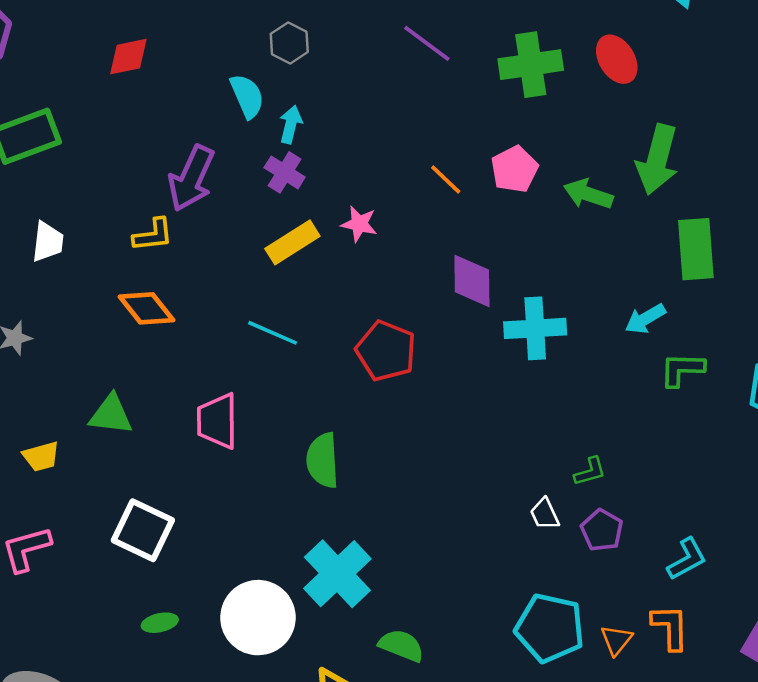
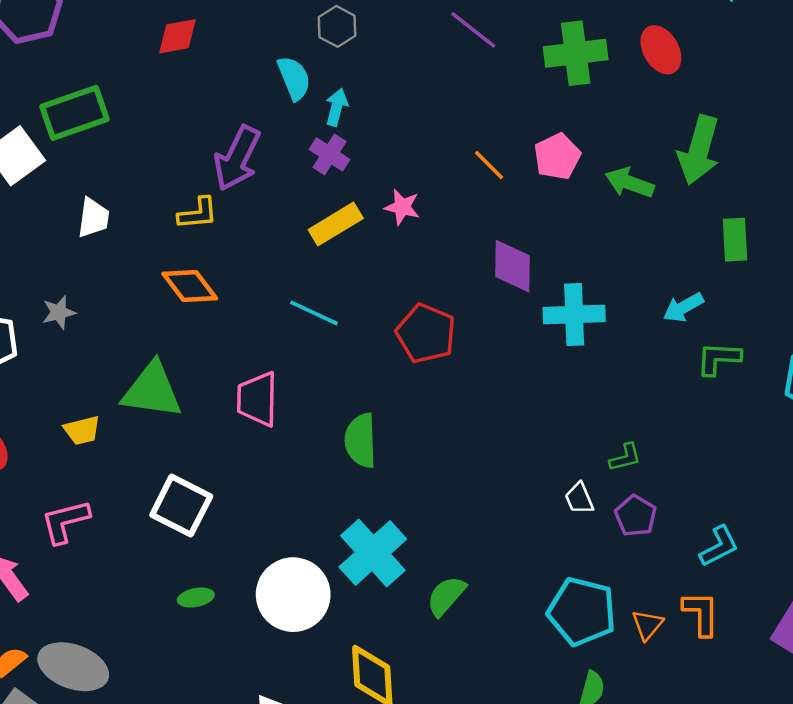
green rectangle: (696, 249) -> (735, 240), size x0.7
green triangle: (111, 415) -> (152, 390), size x1.4
green semicircle: (401, 645) -> (446, 596), moved, turned -72

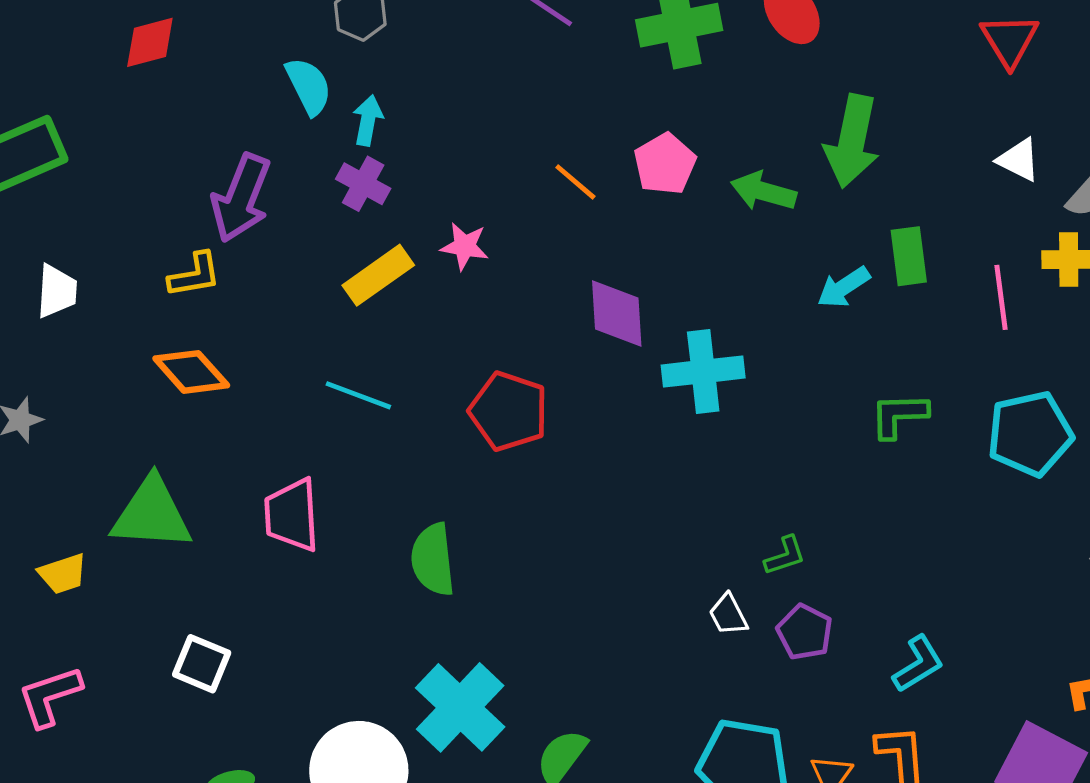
cyan arrow: (683, 307) -> (844, 287), moved
white square: (181, 506) -> (202, 664), size x0.7

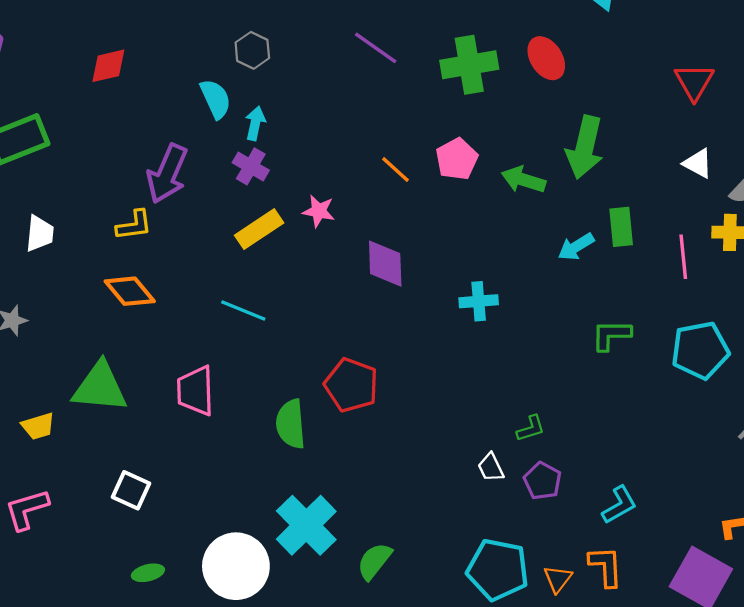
purple diamond: (617, 313) -> (385, 264), moved
cyan cross: (703, 371) -> (479, 301), size x0.7
red pentagon: (509, 411) -> (351, 385), moved

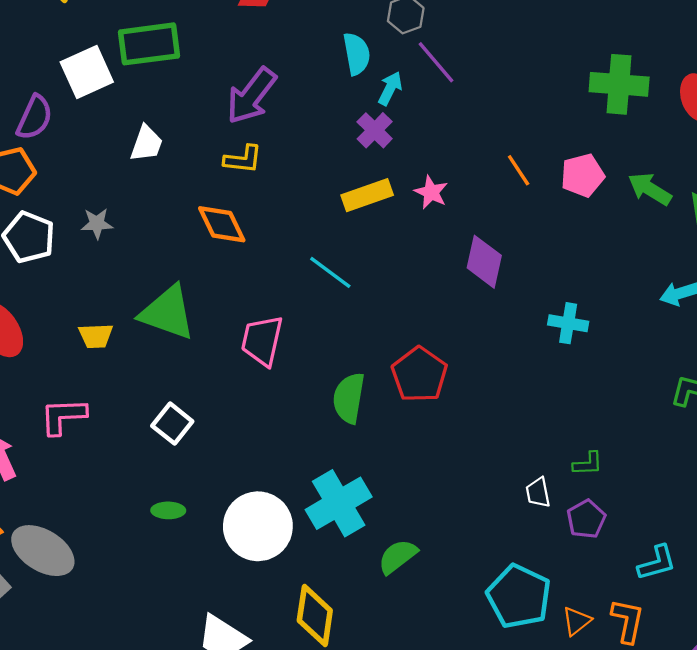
purple line: (376, 48) -> (436, 62), moved
purple arrow: (167, 174) -> (251, 96), moved
green arrow: (523, 180) -> (650, 189), moved

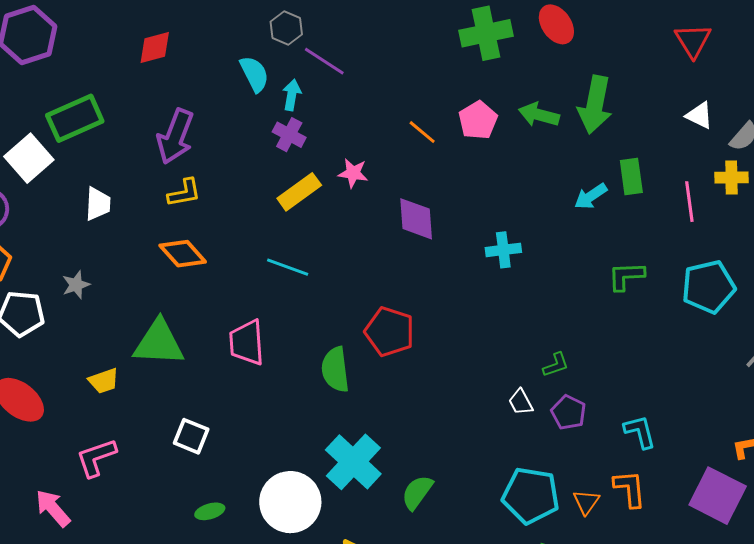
cyan L-shape: (657, 563) -> (640, 432), turned -72

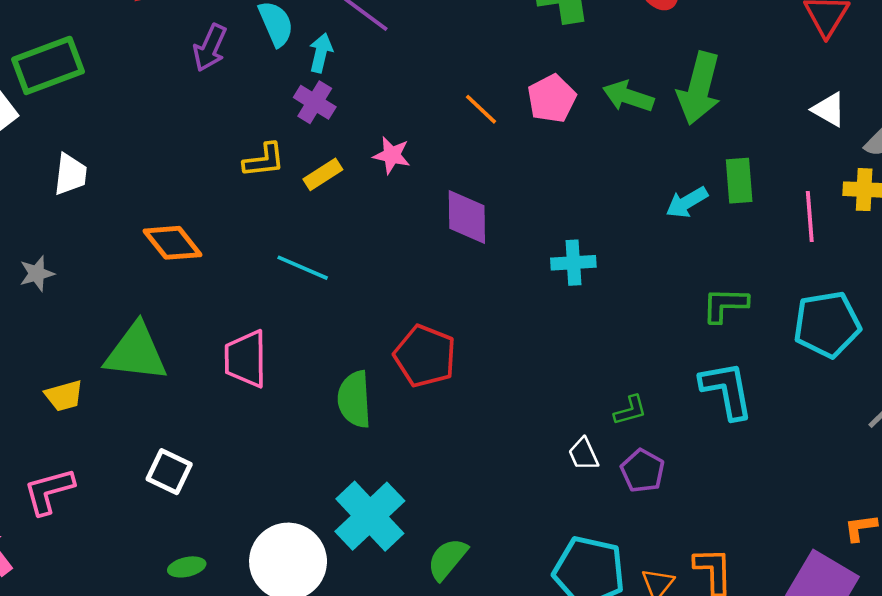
purple arrow: (175, 137) -> (210, 48), moved, size x0.7
yellow rectangle: (299, 192) -> (323, 174), size x0.7
yellow L-shape: (184, 193) -> (264, 160), moved
cyan L-shape: (640, 432) -> (727, 390), moved, size x1.4

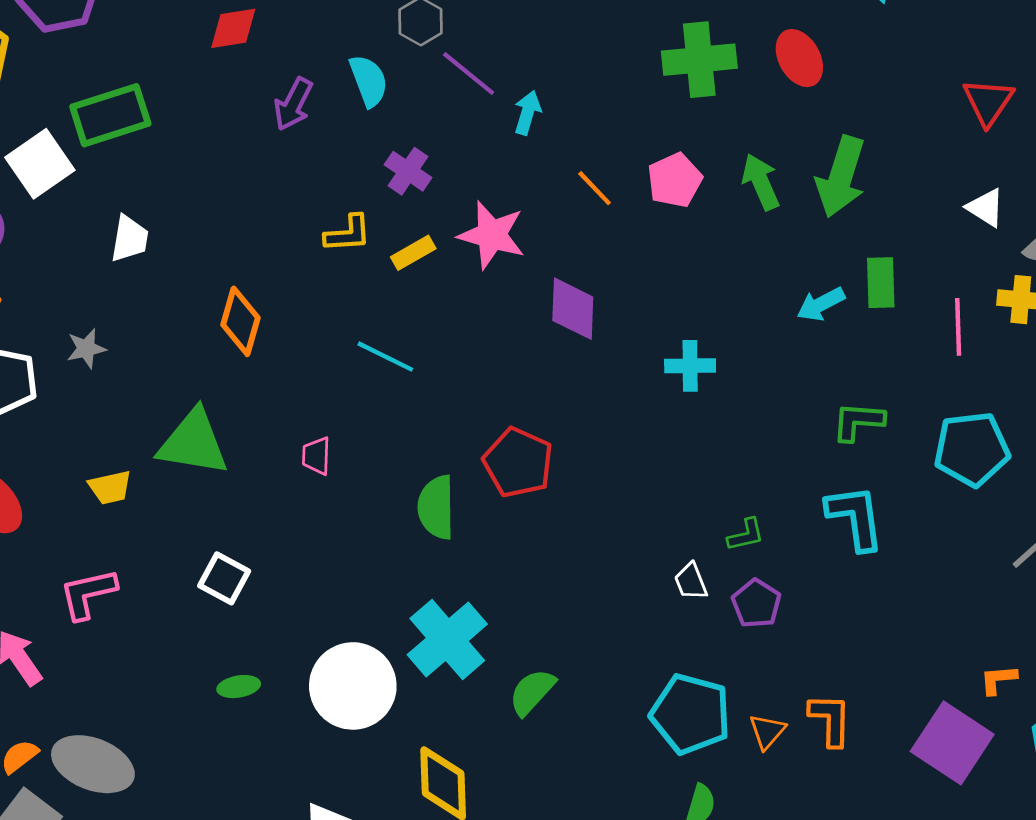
cyan arrow: (321, 53) -> (528, 113), moved
green arrow: (628, 96) -> (761, 182), turned 45
pink star: (392, 155) -> (492, 235), size x1.6
orange diamond: (172, 243) -> (240, 321), turned 52
pink trapezoid: (246, 359) -> (316, 456), size x0.6

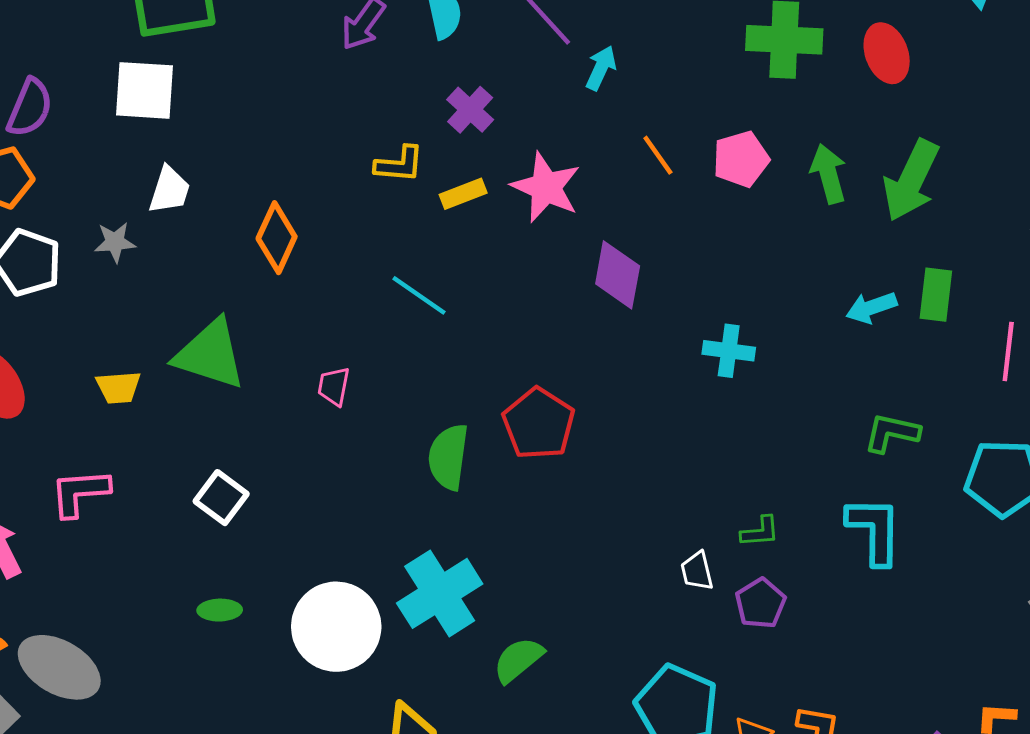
white square: (40, 164) -> (145, 90), moved, turned 30
white trapezoid: (129, 239) -> (169, 190), moved

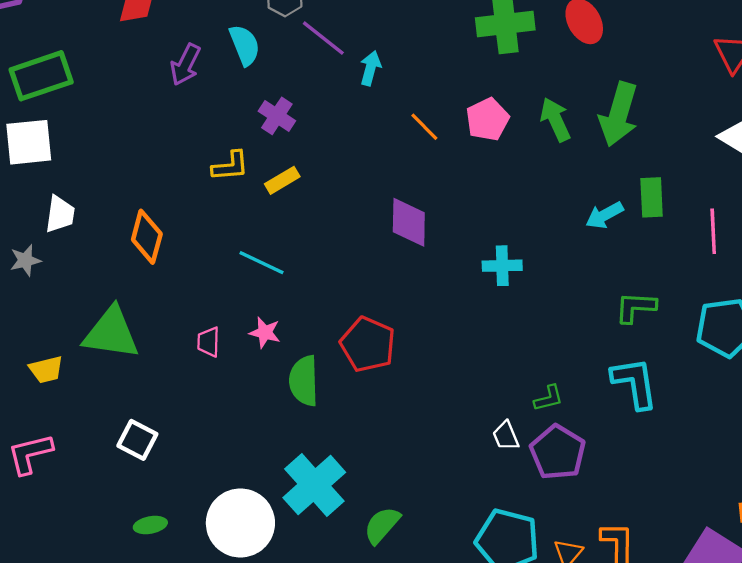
pink star: (546, 187) -> (265, 333), moved, size x0.6
purple pentagon: (760, 603) -> (558, 452), size x1.4

